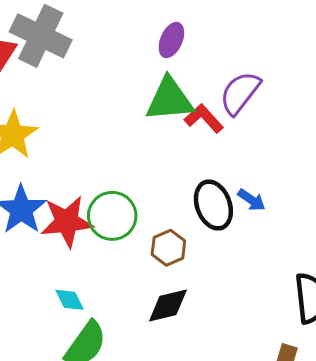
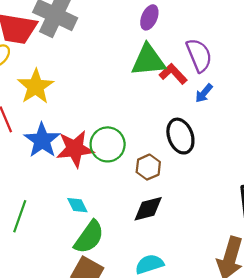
purple semicircle: (240, 93) -> (199, 55), turned 120
blue arrow: (251, 200) -> (204, 93), moved, turned 96

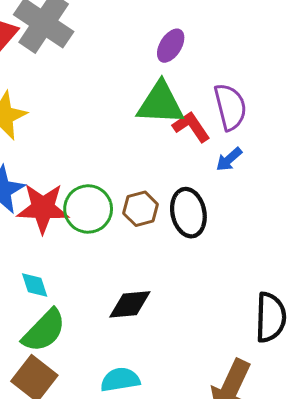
brown hexagon: (148, 167) -> (141, 209), moved

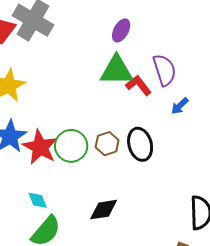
blue arrow: (229, 159) -> (180, 106), moved
red star: (43, 208) -> (40, 147), turned 30

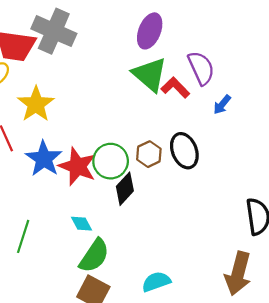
purple ellipse: (121, 30) -> (150, 31), size x1.4
green triangle: (116, 70) -> (150, 75), turned 48
black diamond: (104, 210) -> (125, 189), moved, turned -32

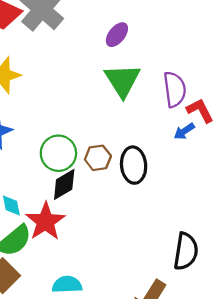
purple ellipse: (150, 31) -> (117, 35), moved, size x0.7
red L-shape: (175, 88) -> (200, 111), moved
red star: (77, 166) -> (45, 221), moved

